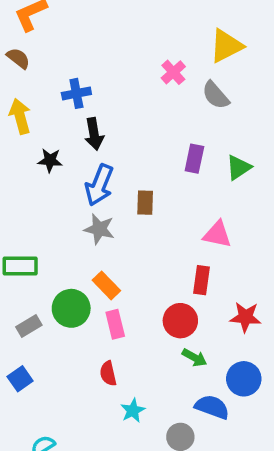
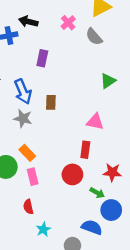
black arrow: (94, 134) -> (28, 22), moved, turned 114
purple rectangle: (194, 159) -> (42, 58), moved
blue arrow: (99, 185) -> (23, 92), turned -45
green arrow: (194, 358) -> (97, 193), moved

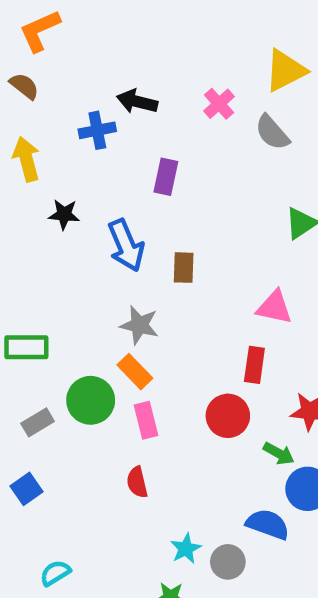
gray star: (23, 118) -> (139, 325), moved
cyan star: (43, 229) -> (186, 549), moved

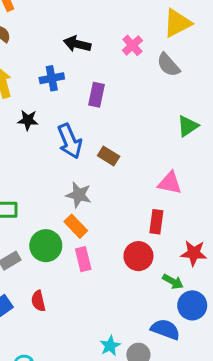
blue cross: (97, 130) -> (52, 78), moved
brown rectangle: (184, 268) -> (109, 156), turned -60
red semicircle: (137, 482) -> (38, 301), moved

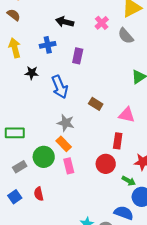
brown rectangle: (109, 156) -> (96, 104), moved

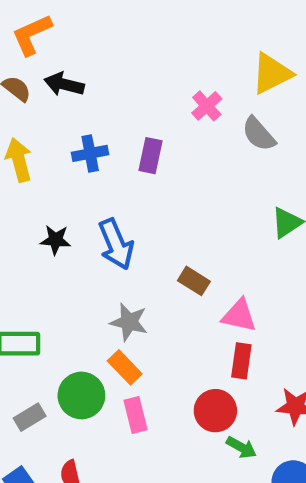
black arrow: (65, 22) -> (64, 84), moved
purple rectangle: (78, 56) -> (151, 156), moved
black star: (32, 73) -> (55, 240), moved
pink triangle: (127, 115) -> (239, 316), moved
green arrow: (129, 181) -> (241, 447), moved

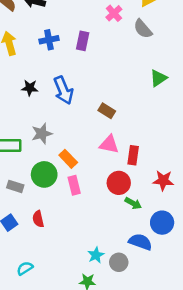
pink triangle: (239, 316) -> (109, 144), moved
gray star: (129, 322) -> (42, 134), moved, turned -30
gray rectangle: (30, 417) -> (15, 186), turned 49

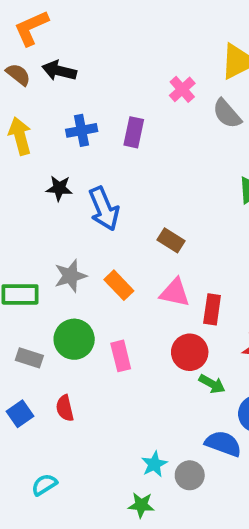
black star: (30, 88) -> (59, 188), moved
orange rectangle: (68, 159) -> (119, 285), moved

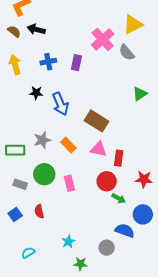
pink cross: (182, 89) -> (103, 39), size x1.6
brown rectangle: (171, 240) -> (97, 121), size x1.6
cyan star: (154, 464) -> (68, 242), moved

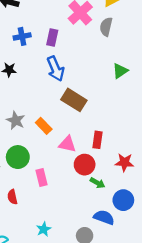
gray semicircle: (127, 53) -> (106, 27), turned 54
blue arrow: (60, 104) -> (55, 69), moved
gray star: (42, 140) -> (16, 120), turned -30
pink triangle: (99, 149) -> (67, 144), moved
pink rectangle: (69, 183) -> (41, 178), moved

